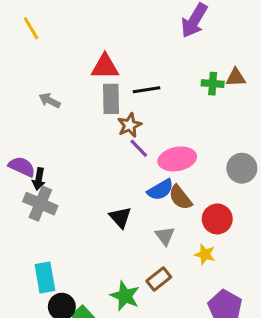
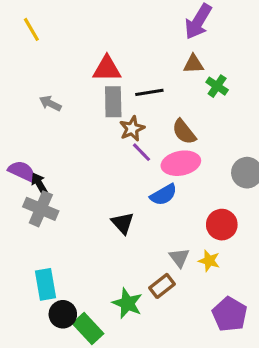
brown triangle: (236, 77) -> (193, 64), moved
green cross: (213, 84) -> (217, 86), turned 30
black arrow: (39, 179) -> (39, 184), turned 140
brown semicircle: (180, 197) -> (184, 132), moved
gray triangle: (165, 236) -> (179, 258), moved

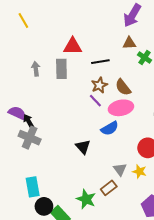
gray rectangle: (113, 102) -> (61, 69), moved
gray arrow: (50, 103) -> (36, 69), turned 56
brown star: (132, 129) -> (99, 85), moved

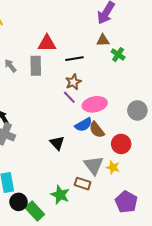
gray arrow: (36, 69) -> (10, 66), turned -32
brown semicircle: (123, 87) -> (97, 130), moved
gray triangle: (120, 169) -> (94, 165), size x1.5
brown rectangle: (109, 188) -> (83, 184), turned 56

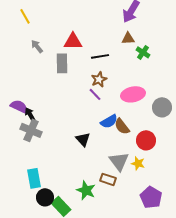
gray arrow: (10, 66) -> (37, 46), moved
pink ellipse: (95, 104) -> (133, 94), moved

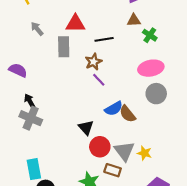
brown star: (99, 79) -> (93, 62), moved
pink ellipse: (133, 94) -> (151, 68), moved
purple semicircle: (19, 106) -> (18, 70), moved
gray circle: (162, 107) -> (156, 94), moved
red circle: (146, 140) -> (100, 147), moved

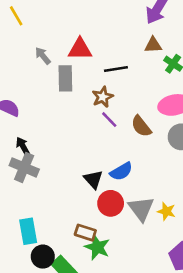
gray arrow: (37, 29) -> (43, 56), moved
blue semicircle: (114, 109) -> (121, 171), moved
brown semicircle: (127, 114) -> (141, 126), moved
brown rectangle: (113, 170) -> (85, 233), moved

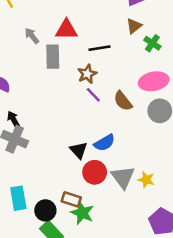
brown triangle: (153, 45) -> (134, 26), turned -35
black circle: (43, 257) -> (45, 210), moved

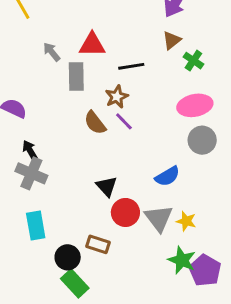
brown semicircle: (123, 101) -> (95, 123), moved
blue semicircle: (104, 143) -> (167, 176), moved
cyan rectangle: (18, 198) -> (36, 225), moved
green star: (82, 213) -> (182, 260), moved

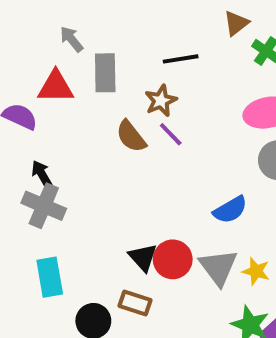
red triangle: (92, 45) -> (56, 87), moved
black triangle: (107, 186) -> (143, 257), moved

